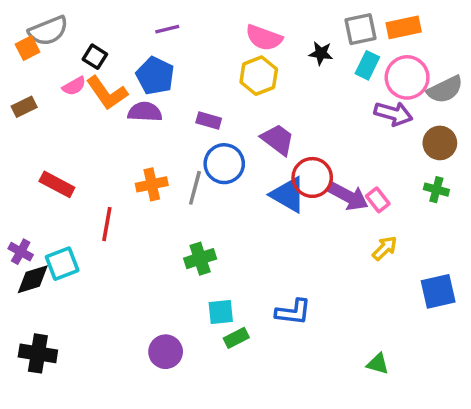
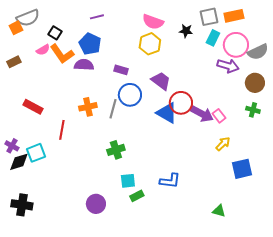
blue square: (438, 291) -> (242, 169), moved

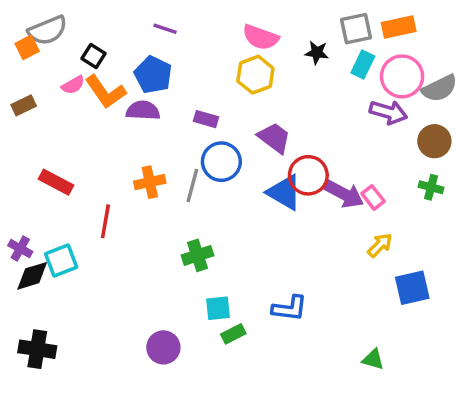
purple line: (97, 17) -> (165, 29), turned 32

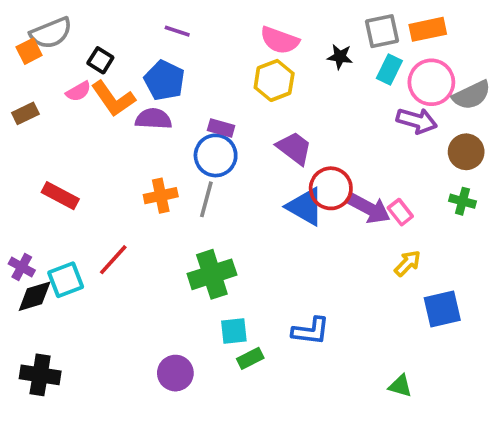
blue circle: (221, 162) -> (216, 155), moved
red line: (105, 221) -> (113, 260), moved, turned 32
green cross: (197, 255) -> (212, 274), size x1.4

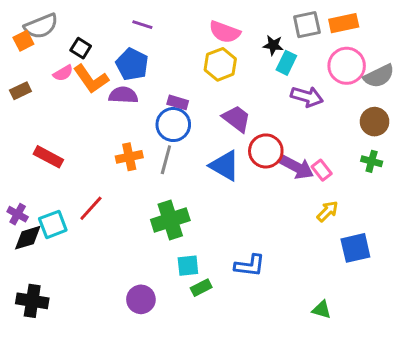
cyan rectangle: (389, 69) -> (286, 63), moved
purple arrow: (417, 121) -> (307, 97), moved
blue triangle: (305, 207) -> (225, 166), moved

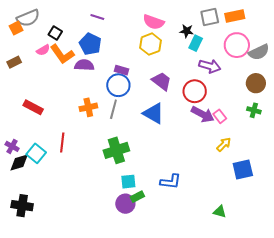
red circle: (266, 151) -> (195, 91), moved
red line: (91, 208) -> (62, 142), turned -36
cyan square: (53, 224) -> (36, 153), turned -30
purple circle: (141, 299) -> (125, 204), moved

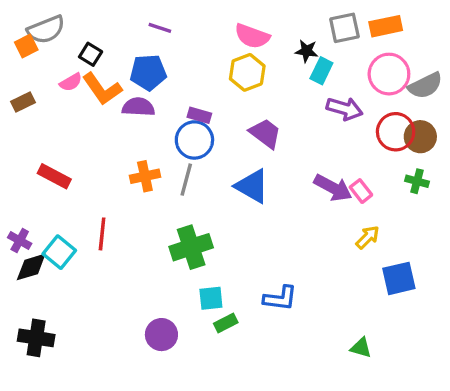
blue pentagon: (90, 44) -> (148, 72), turned -30
red circle: (195, 91) -> (396, 132), moved
purple circle: (125, 204) -> (161, 335), moved

